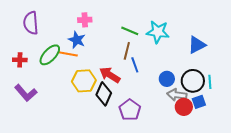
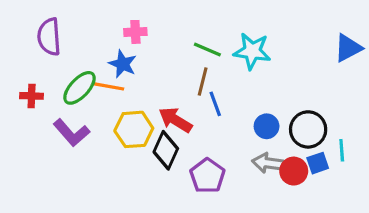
blue triangle: (197, 45) -> (348, 48), moved
cyan line: (210, 82) -> (342, 150), moved
purple L-shape: (26, 93) -> (72, 133), moved
gray arrow: (177, 95) -> (268, 163), moved

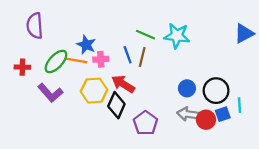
pink cross: (135, 32) -> (101, 59), moved
blue line: (215, 104) -> (128, 55), moved

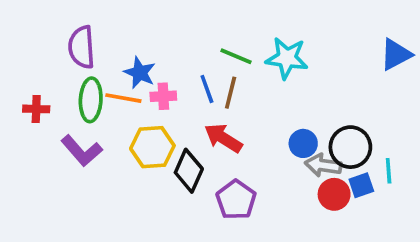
purple semicircle: (35, 26) -> (82, 47), moved
green ellipse: (56, 61) -> (91, 100), turned -40
red arrow: (123, 84) -> (223, 138), moved
gray arrow: (188, 114) -> (323, 165), moved

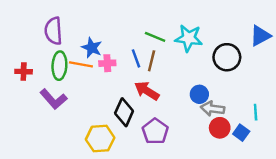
yellow hexagon: (152, 147) -> (100, 139), moved
black circle: (350, 147) -> (227, 57), moved
blue square: (361, 185) -> (241, 133), moved, turned -35

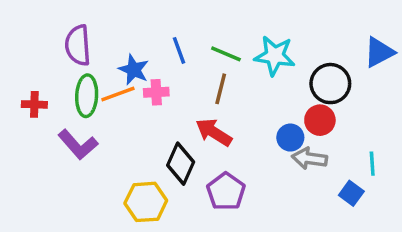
blue line: (136, 58) -> (179, 50), moved
orange line: (81, 64) -> (118, 94), turned -30
red circle: (220, 128) -> (320, 120), moved

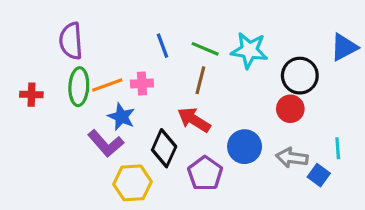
blue star: (134, 70) -> (121, 117), moved
blue circle: (290, 138) -> (245, 147), moved, size x1.4
purple L-shape: (78, 145) -> (106, 143), moved
gray arrow: (309, 158) -> (292, 158), moved

